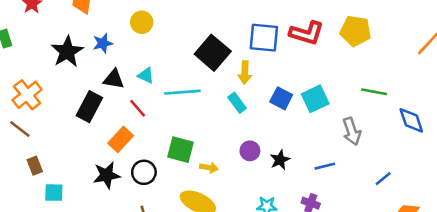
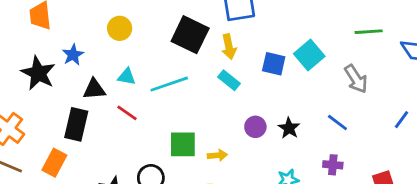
yellow circle: (142, 22) -> (120, 28), moved
orange rectangle: (121, 139) -> (54, 163), moved
blue line: (325, 166) -> (337, 122), turned 66

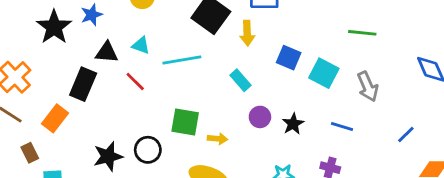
green line: (369, 32) -> (362, 33), moved
cyan square: (309, 55) -> (324, 73), moved, turned -32
cyan rectangle: (229, 80) -> (241, 80), moved
blue line: (337, 122) -> (342, 126), turned -30

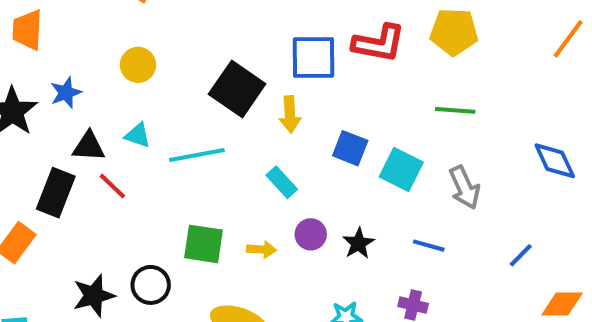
red line: (135, 81) -> (112, 186), moved
yellow arrow: (217, 139) -> (262, 249), moved

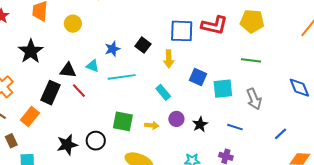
yellow circle: (138, 65) -> (73, 24), moved
black square: (237, 89) -> (143, 45), size x0.6
blue star: (66, 93) -> (112, 49), moved
cyan square: (401, 169) -> (223, 89), turned -35

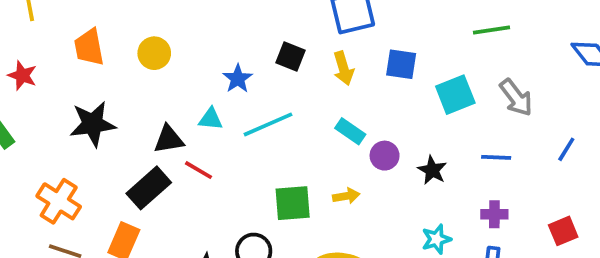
black star: (31, 51) -> (93, 124), turned -30
blue square: (198, 77) -> (401, 64), moved
black rectangle: (51, 93) -> (149, 188), turned 40
purple circle: (176, 119) -> (385, 156), moved
blue line: (280, 134) -> (566, 149), moved

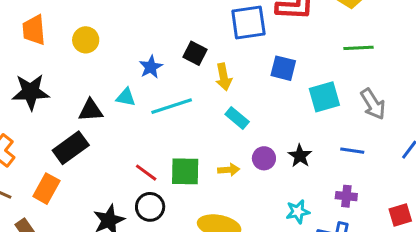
yellow arrow: (343, 68) -> (224, 77), moved
purple circle: (385, 156) -> (264, 158), moved
red line: (199, 170) -> (146, 173), moved

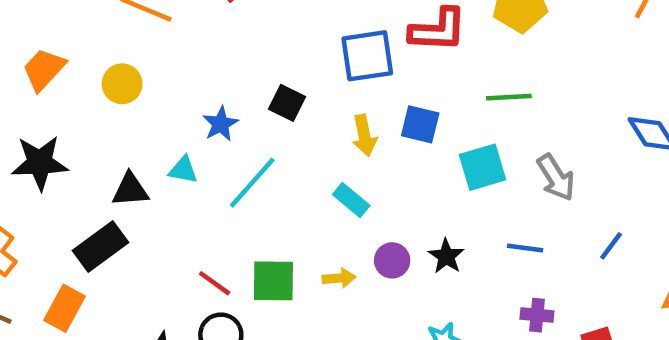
orange trapezoid: (34, 30) -> (44, 69), turned 48
green line: (359, 48) -> (509, 97), moved
yellow arrow: (224, 77) -> (364, 135), moved
cyan line: (172, 106) -> (252, 183), turned -30
purple cross: (346, 196) -> (537, 315), moved

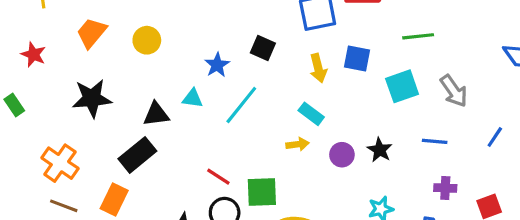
yellow arrow: (339, 278) -> (297, 144), moved
green square: (273, 281) -> (262, 192), moved

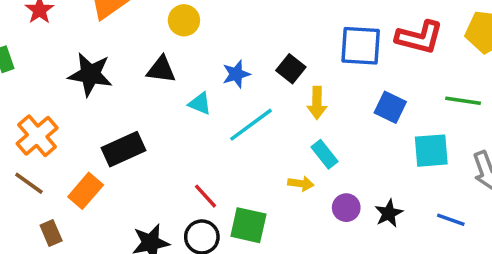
yellow circle: (147, 40) -> (184, 20), moved
yellow arrow: (318, 68) -> (317, 103), moved
black triangle: (156, 114) -> (161, 69), moved

